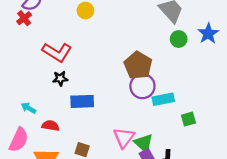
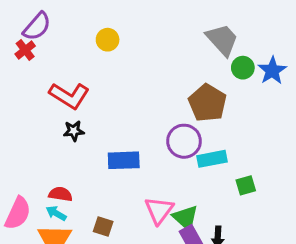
green circle: (179, 39) -> (243, 68), moved
brown pentagon: (138, 65) -> (208, 103), moved
blue rectangle: (82, 101) -> (124, 160), moved
cyan arrow: (28, 108) -> (56, 213), moved

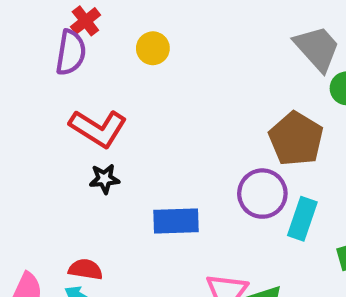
purple semicircle: (37, 26) -> (71, 52), moved, turned -32
red cross: (25, 50) -> (85, 21), moved
cyan rectangle: (212, 159) -> (302, 219), turned -60

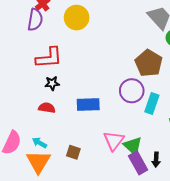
yellow circle: (153, 48) -> (77, 18), size x1.5
red L-shape: (98, 128) -> (49, 58), turned -36
red semicircle: (85, 269) -> (47, 108), moved

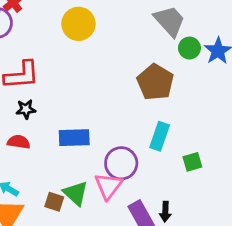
yellow circle: (77, 18) -> (78, 24), moved
purple circle: (132, 91) -> (121, 163), moved
green triangle: (133, 146) -> (76, 193), moved

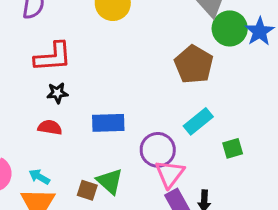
green circle: (189, 48) -> (230, 28), size x1.5
cyan rectangle: (160, 136) -> (198, 121), turned 32
pink triangle: (108, 186) -> (170, 174), moved

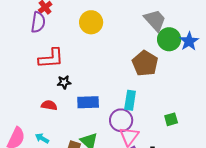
black star: (57, 93) -> (64, 82), moved
cyan rectangle: (198, 121) -> (130, 100), moved, turned -42

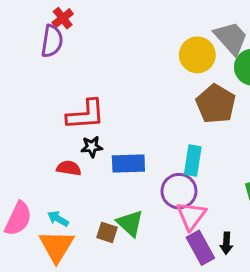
yellow circle: (91, 22) -> (197, 55), moved
red L-shape: (51, 58) -> (86, 115), moved
black star: (64, 82) -> (92, 147), moved

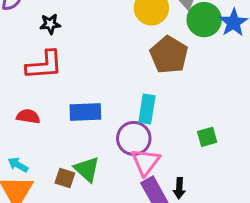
black star: (92, 147) -> (50, 24), moved

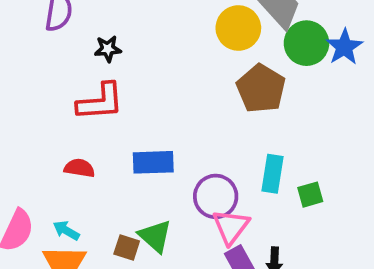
cyan rectangle: (147, 109) -> (272, 174), moved

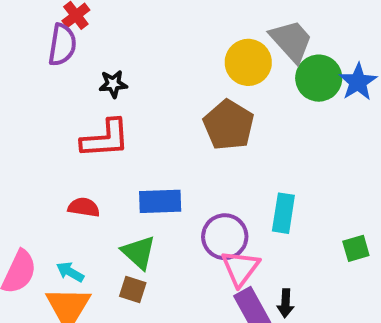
brown pentagon: (261, 89) -> (229, 125), moved
green square: (310, 195) -> (356, 248), moved
green triangle: (155, 236) -> (139, 252), moved

